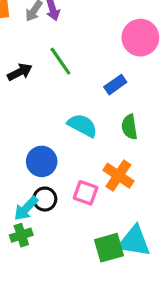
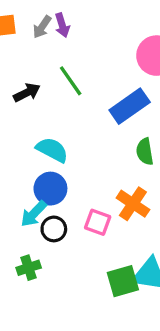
blue rectangle: (115, 85) -> (130, 106), size x1.6
cyan semicircle: (82, 125) -> (52, 150), moved
cyan arrow: (26, 208) -> (34, 214), moved

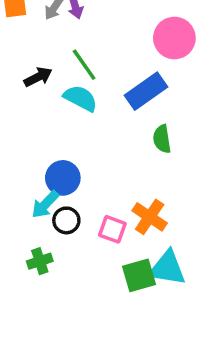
cyan semicircle: (52, 150) -> (81, 98), moved
orange cross: (133, 204) -> (150, 217), moved
pink square: (98, 222) -> (112, 229), moved

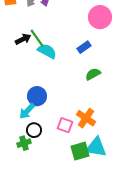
green line: (84, 65) -> (37, 38), moved
blue rectangle: (146, 91) -> (84, 47), size x0.6
green semicircle: (162, 139) -> (93, 74), turned 70
black circle: (66, 220) -> (34, 130), moved

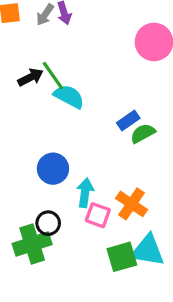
blue rectangle: (84, 47) -> (128, 121), moved
cyan arrow: (27, 111) -> (85, 193), moved, turned 144
green cross: (24, 143) -> (32, 244), size x1.6

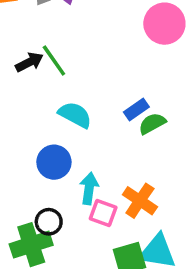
cyan semicircle: (69, 96) -> (75, 115), moved

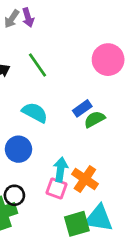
pink circle: (164, 24) -> (108, 60), moved
green line: (54, 60) -> (37, 65), moved
cyan arrow: (89, 188) -> (61, 169), moved

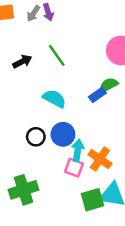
green semicircle: (94, 119) -> (109, 85), moved
blue circle: (18, 149) -> (63, 134), moved
black circle: (14, 195) -> (36, 137), moved

